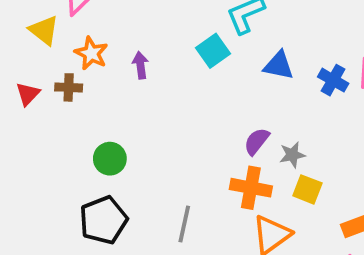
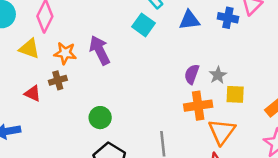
purple arrow: (140, 65) -> (100, 50), size x1.6
red triangle: (28, 94) -> (33, 93), turned -30

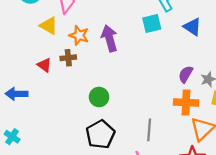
blue triangle: (189, 20) -> (192, 27), turned 30
cyan square: (144, 25) -> (152, 24), turned 30

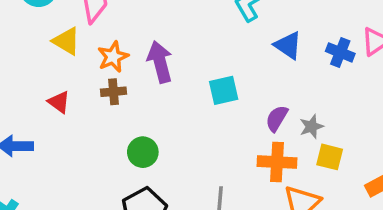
cyan square: (152, 24) -> (224, 90), moved
orange star: (79, 35) -> (113, 57), turned 30
brown cross: (68, 58) -> (113, 92), moved

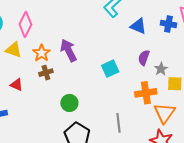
cyan square: (224, 90) -> (110, 69), moved
purple semicircle: (277, 118) -> (144, 58), moved

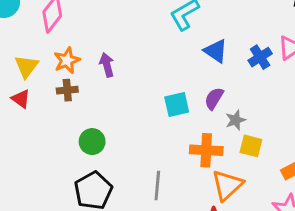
blue cross: (168, 24) -> (260, 57), turned 35
yellow triangle: (14, 50) -> (27, 66), moved, turned 36
purple arrow: (68, 50) -> (107, 65), size x0.7
cyan square: (110, 69) -> (177, 105), moved

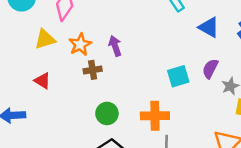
yellow triangle: (27, 66) -> (45, 39), moved, turned 40
brown cross: (67, 90) -> (93, 70), moved
orange cross: (206, 150) -> (155, 116), moved

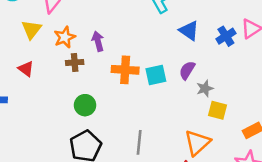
yellow triangle: (45, 39) -> (32, 29), turned -40
orange cross: (155, 116) -> (125, 70), moved

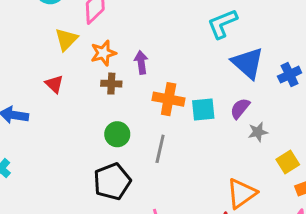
blue triangle: (189, 31) -> (248, 63), size x1.4
yellow square: (217, 110) -> (288, 162), moved, turned 36
gray line: (139, 142) -> (160, 149), moved

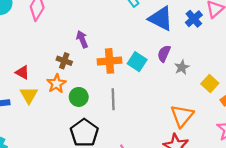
yellow triangle: (66, 39) -> (29, 95), moved
orange star: (103, 53) -> (56, 84), moved
brown cross: (111, 84) -> (64, 61), turned 32
cyan square: (203, 110) -> (137, 62), turned -36

